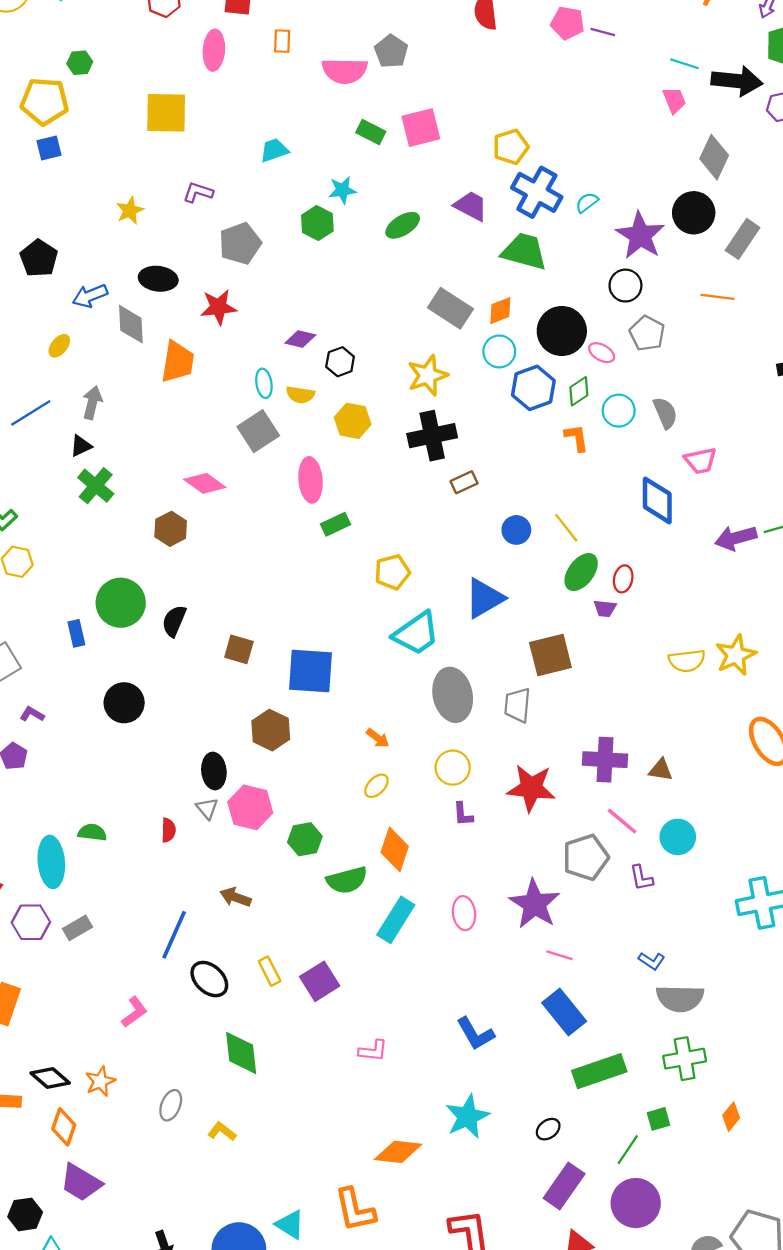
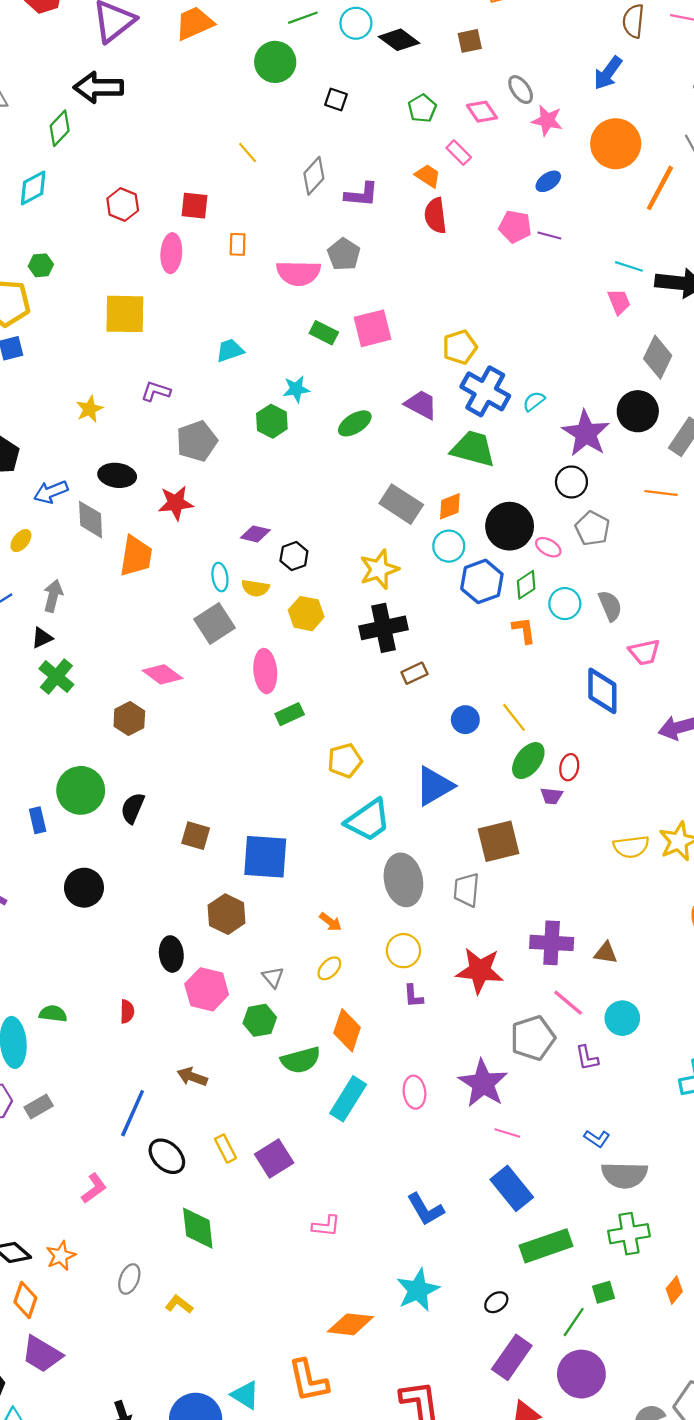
gray triangle: (207, 809) -> (273, 977), moved

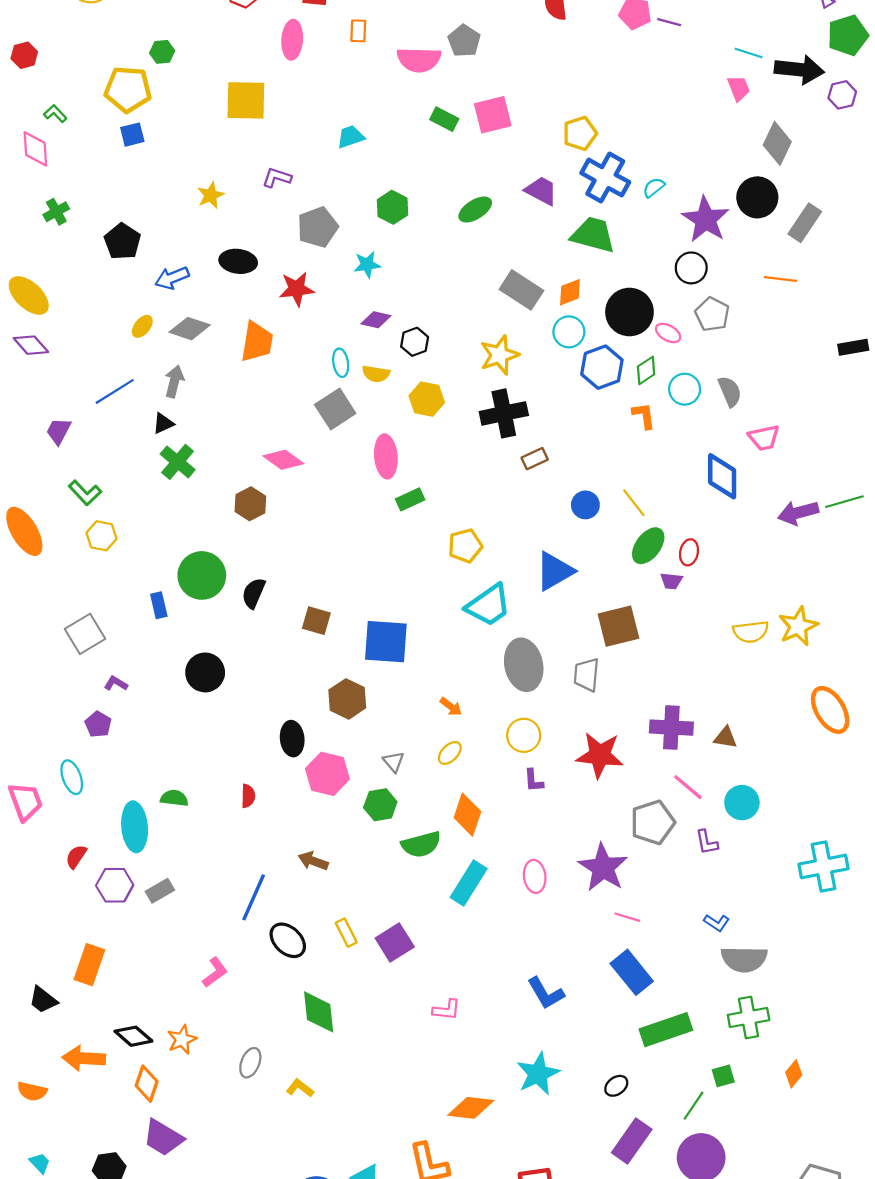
cyan star: (296, 389) -> (367, 265), moved
gray diamond: (91, 520) -> (190, 329), moved, turned -69

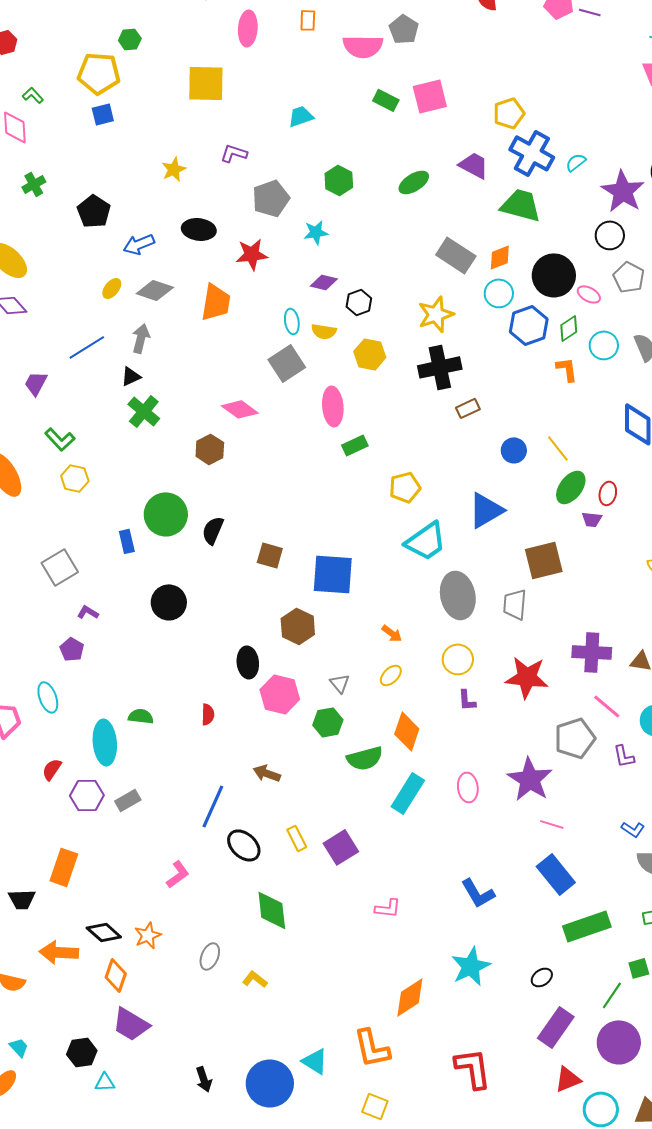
black trapezoid: (43, 1000) -> (22, 899), turned -40
orange diamond: (471, 1108) -> (410, 997), turned -39

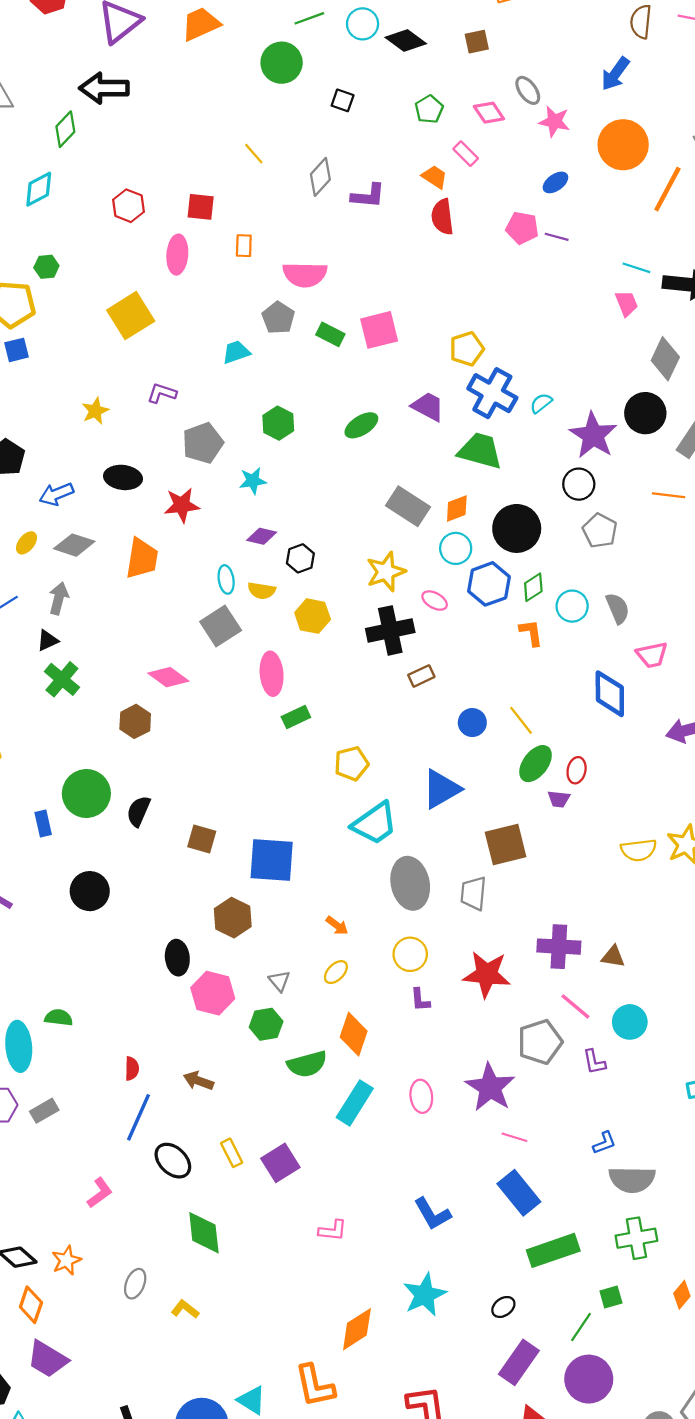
gray pentagon: (404, 29) -> (278, 318), moved
yellow square: (206, 83) -> (131, 316), turned -33
pink ellipse: (589, 294) -> (435, 601), moved
red semicircle: (208, 714) -> (132, 1069), moved
blue L-shape: (633, 829) -> (604, 1143), turned -55

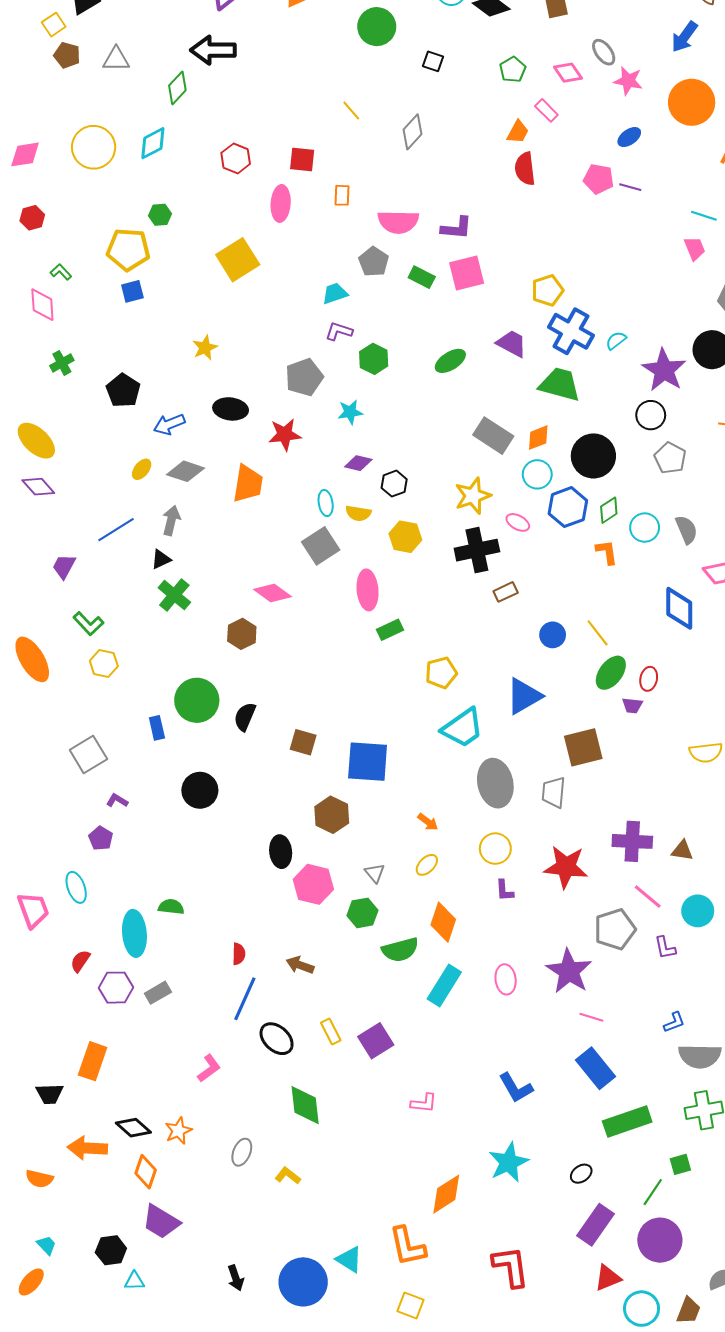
orange trapezoid: (435, 177) -> (518, 132), turned 85
purple L-shape: (368, 196) -> (456, 228), moved
purple L-shape: (162, 393) -> (339, 331), moved

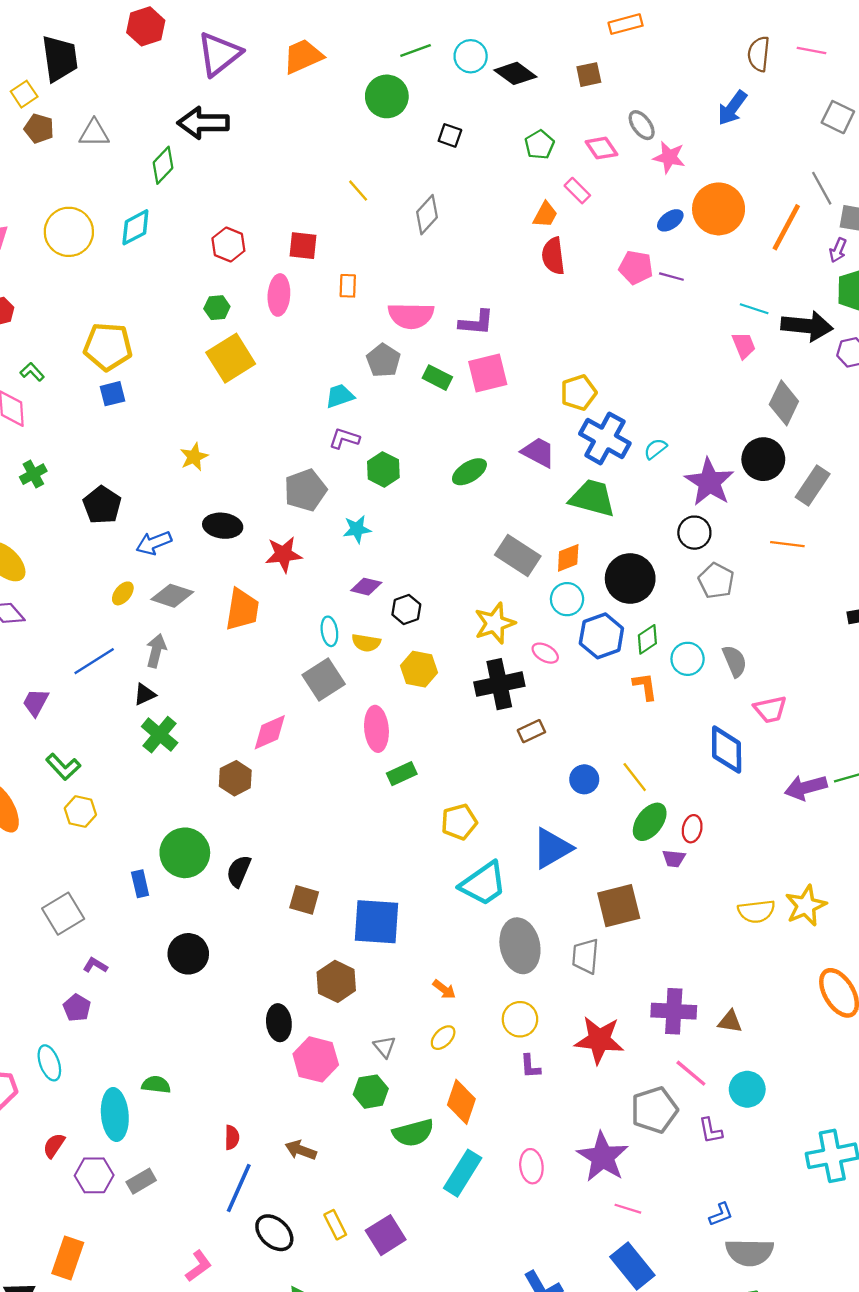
orange circle: (692, 102) -> (719, 209), moved
green hexagon: (160, 215) -> (217, 308), moved
pink diamond: (272, 593) -> (270, 732), turned -60

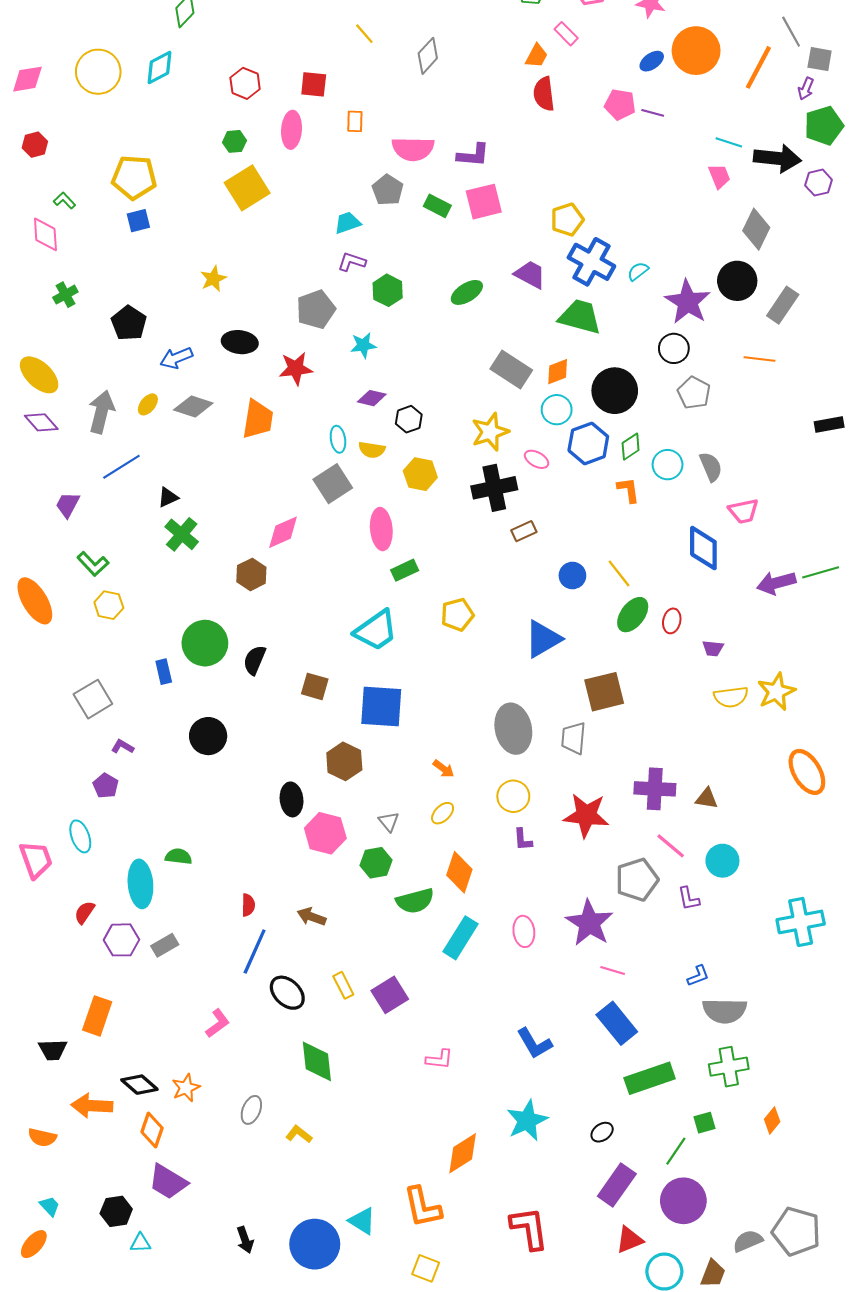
gray arrow: (156, 651) -> (101, 412), moved, size x1.4
purple trapezoid: (674, 859) -> (713, 648), moved
cyan trapezoid: (483, 884) -> (376, 630), moved

